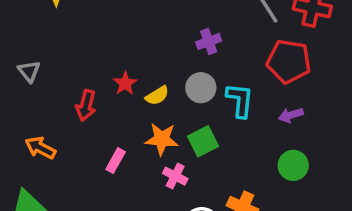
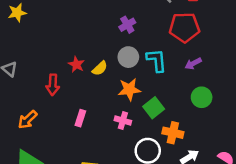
orange star: (162, 139) -> (129, 89), moved
green square: (203, 141) -> (154, 108), moved
orange arrow: (40, 148) -> (28, 120), turned -60

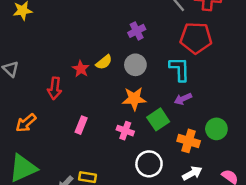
cyan L-shape: (157, 60) -> (180, 69), moved
purple arrow: (193, 64) -> (183, 99), moved
yellow semicircle: (100, 68) -> (104, 62), moved
green circle: (202, 97) -> (216, 129), moved
orange cross: (173, 133) -> (189, 141), moved

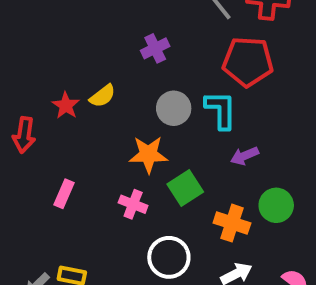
gray circle: (135, 65) -> (174, 108), moved
purple arrow: (183, 99) -> (244, 156), moved

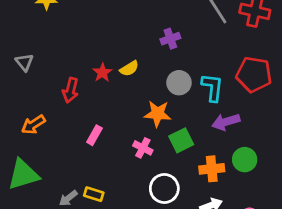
red pentagon: (248, 62) -> (254, 74), moved
purple arrow: (244, 156) -> (226, 122), size x1.4
orange cross: (232, 223) -> (212, 169), turned -30

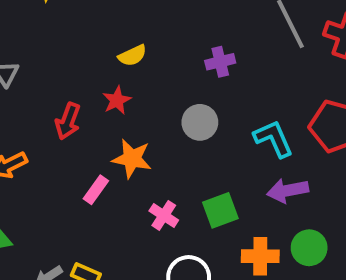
yellow semicircle: (129, 68) -> (132, 55), moved
gray circle: (179, 83) -> (200, 122), moved
cyan L-shape: (212, 87) -> (274, 139), turned -36
orange star: (157, 114) -> (132, 159), moved

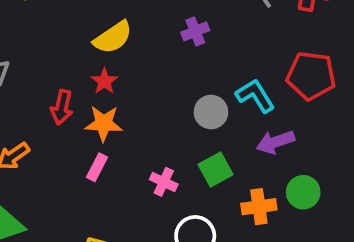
yellow semicircle: (132, 55) -> (113, 37), size x1.5
gray circle: (200, 122) -> (211, 112), moved
orange star: (132, 159) -> (104, 123), moved

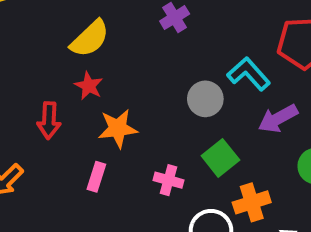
orange star: (104, 123) -> (118, 128), moved
orange cross: (259, 207) -> (252, 202), moved

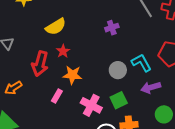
yellow semicircle: (90, 39) -> (56, 27), moved
red arrow: (49, 120) -> (40, 64), size x1.4
pink cross: (168, 180) -> (91, 105), size x1.5

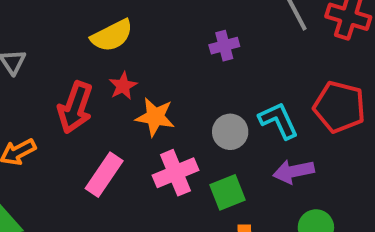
orange star: (72, 75) -> (155, 117), moved
pink rectangle: (57, 96) -> (104, 175), size x1.5
pink cross: (91, 105) -> (175, 173), moved, turned 35

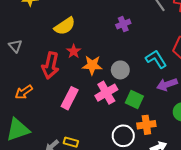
gray circle: (230, 132) -> (120, 70), moved
green square: (228, 192) -> (134, 99), turned -36

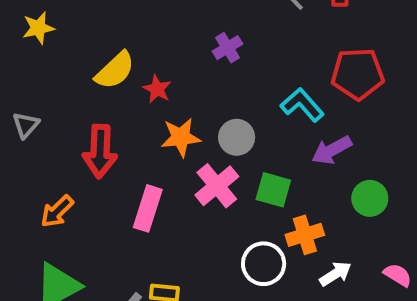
gray triangle: (15, 46) -> (26, 125), turned 32
red star: (74, 51) -> (157, 89), moved

